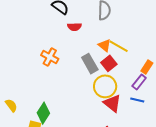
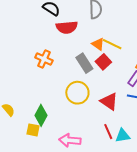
red semicircle: (74, 27) -> (67, 27), size x1.5
yellow circle: (105, 86) -> (77, 93), moved

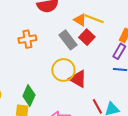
orange cross: (44, 59) -> (27, 39), turned -30
red triangle: (109, 101) -> (78, 79), moved

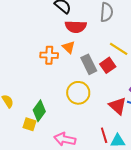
orange triangle: (80, 20) -> (69, 47), moved
red triangle: (78, 79) -> (118, 106), moved

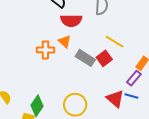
gray rectangle: (89, 64) -> (85, 58), turned -30
yellow circle: (78, 93) -> (75, 105), moved

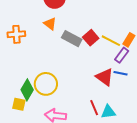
yellow line: (115, 42) -> (111, 41), moved
orange cross: (45, 50) -> (16, 34), moved
yellow circle: (75, 105) -> (46, 84), moved

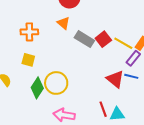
yellow square: (19, 104) -> (28, 60), moved

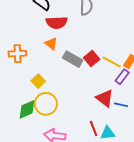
yellow square: (28, 60) -> (38, 81), moved, turned 32
blue line: (131, 76) -> (121, 105), moved
green diamond: (37, 88) -> (27, 109), turned 35

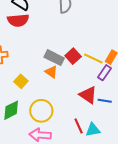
red semicircle: (57, 23) -> (18, 20), moved
orange triangle: (51, 44) -> (51, 72), moved
yellow circle: (46, 104) -> (41, 111), moved

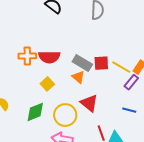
red semicircle: (18, 20) -> (49, 57), moved
red square: (73, 56) -> (101, 63), turned 35
red triangle: (88, 95) -> (89, 103), moved

